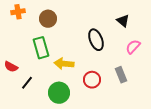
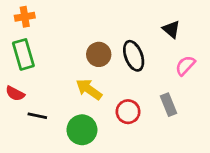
brown circle: (48, 19) -> (99, 54), moved
green rectangle: (41, 48) -> (23, 54), moved
yellow arrow: (64, 64) -> (89, 89), turned 30
black line: (27, 83) -> (37, 116), turned 64

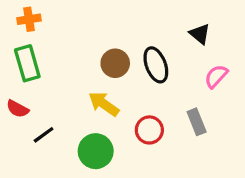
black line: (37, 116) -> (44, 135), turned -48

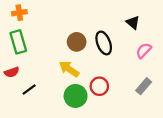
red semicircle: (18, 109) -> (12, 72), turned -48
gray rectangle: (197, 122) -> (144, 86), moved, turned 63
green circle: (96, 151) -> (76, 96), moved

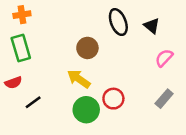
black ellipse: (104, 43) -> (118, 22), moved

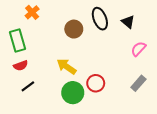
orange cross: (22, 15) -> (32, 12), moved, turned -32
brown circle: (87, 48) -> (74, 29), moved
red semicircle: (13, 83) -> (21, 66), moved

